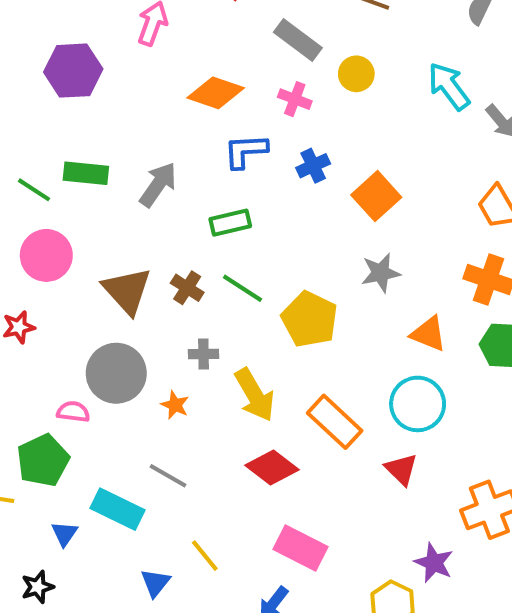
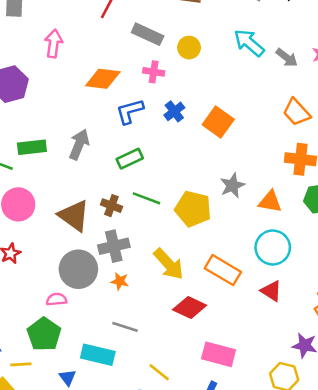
gray star: (381, 273) -> (232, 186), moved
gray cross: (203, 354) -> (114, 246), moved, size x1.6

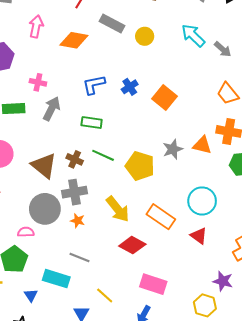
pink cross: (154, 72) -> (38, 82), moved
orange diamond: (103, 79) -> (74, 40), moved
green rectangle: (130, 159) -> (92, 123), turned 30
orange triangle: (270, 202) -> (202, 145), moved

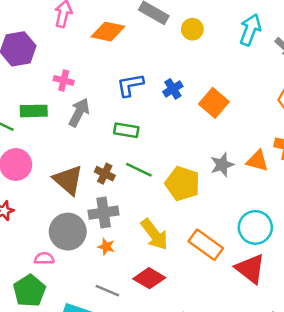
cyan arrow: (193, 35) -> (250, 30), turned 65
red triangle: (199, 236) -> (250, 269), size x1.5
red diamond: (132, 245) -> (149, 278), moved

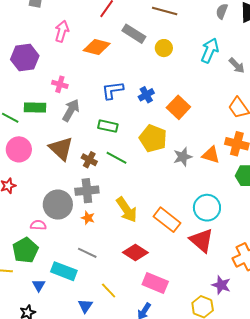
brown triangle: (68, 180) -> (61, 149), moved
yellow pentagon: (182, 184) -> (153, 138), moved
red diamond: (149, 278) -> (135, 252), moved

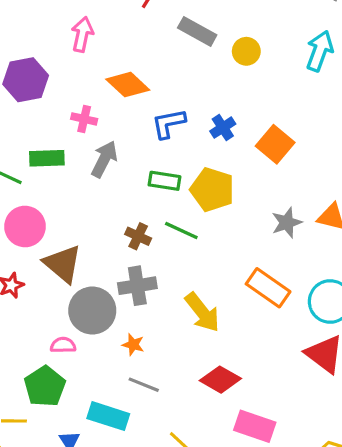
orange diamond: (97, 47) -> (128, 85), moved, turned 32
yellow pentagon: (153, 138) -> (212, 190), moved
brown triangle: (61, 149) -> (63, 264), moved
orange star: (88, 218) -> (133, 345), moved
orange rectangle: (167, 220) -> (268, 288), moved

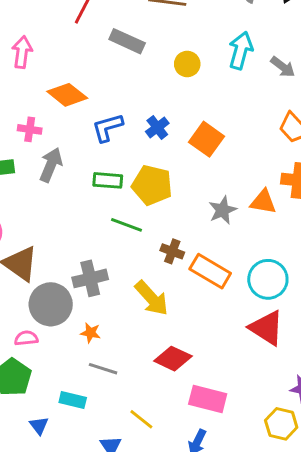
yellow circle: (246, 51) -> (187, 64), moved
brown cross: (138, 236) -> (172, 251), moved
cyan rectangle: (108, 416) -> (73, 400), size x0.7

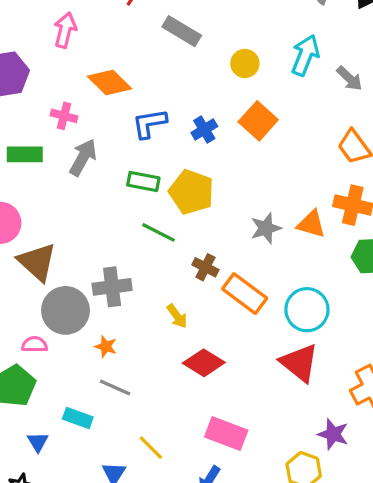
orange square: (206, 139) -> (258, 121), moved
yellow arrow: (152, 298) -> (177, 316), size x0.6
red diamond: (173, 359) -> (204, 363), moved

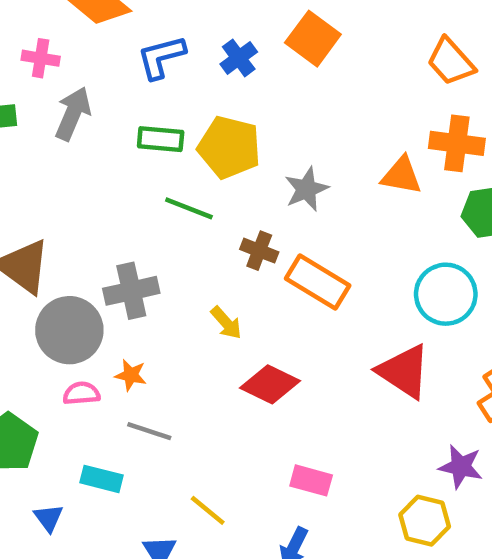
gray star: (266, 228) -> (306, 189), moved
cyan circle: (307, 310) -> (446, 294), moved
pink semicircle: (35, 344) -> (81, 393), moved
pink rectangle: (226, 434) -> (311, 480), size x0.7

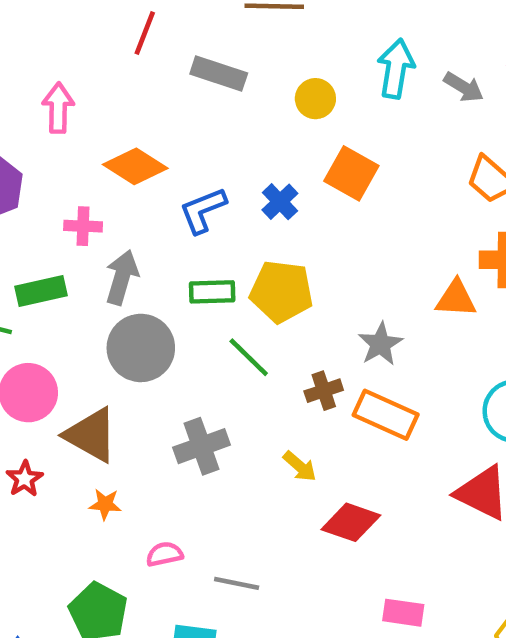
gray star: (306, 189) -> (380, 344), moved
green line: (189, 208) -> (249, 357), turned 30
brown cross: (259, 251) -> (324, 391), turned -33
gray circle: (69, 330) -> (141, 348), moved
orange star: (131, 375) -> (105, 504), moved

